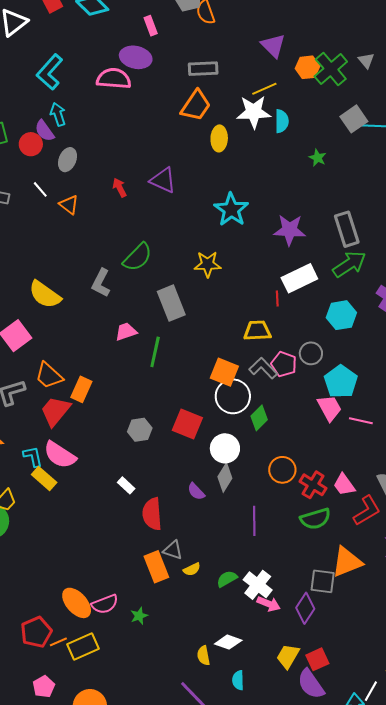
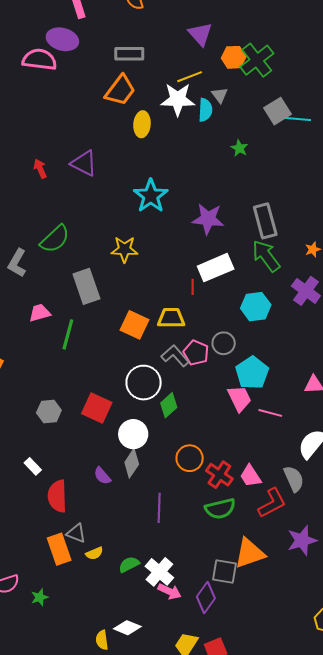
gray triangle: (366, 60) -> (220, 95), moved
green arrow: (349, 264) -> (266, 256), turned -96
orange square: (224, 372) -> (134, 325), moved

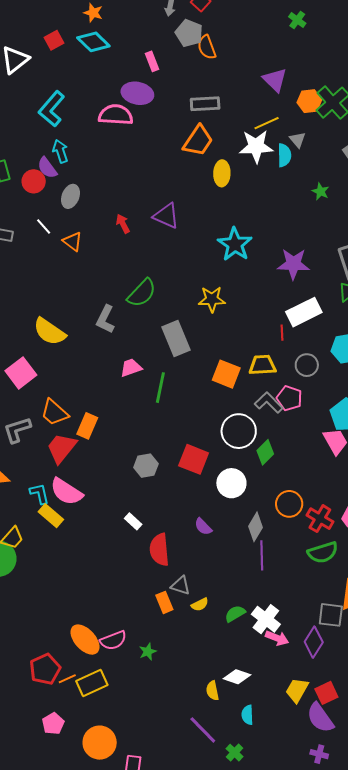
gray circle: (224, 343) -> (307, 365), moved
gray diamond: (132, 463) -> (255, 527), moved
orange rectangle: (59, 549) -> (164, 602), size x0.7

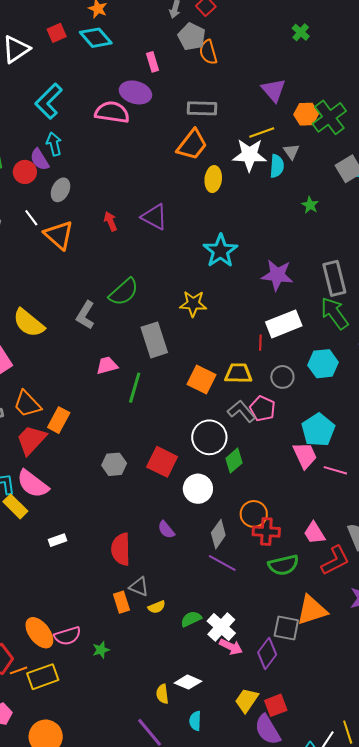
orange triangle: (73, 241) -> (59, 235), size x1.5
red cross: (320, 519) -> (266, 532), moved, turned -32
white rectangle: (133, 521) -> (57, 540), moved, turned -66
purple line: (262, 555) -> (222, 563), turned -64

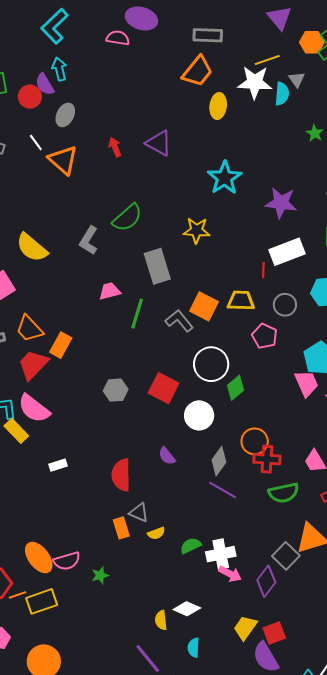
pink semicircle: (112, 112) -> (118, 38), size x0.7
gray L-shape: (242, 411) -> (179, 321), moved
white cross: (221, 627) -> (221, 554), turned 36
gray square: (286, 628) -> (286, 556), turned 32

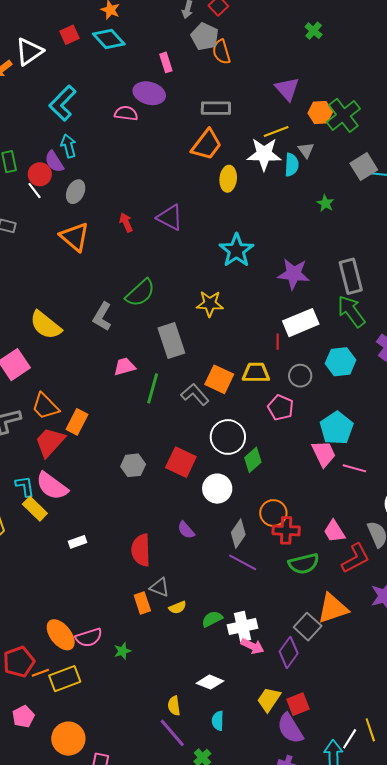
white line: (36, 143) -> (34, 191), moved
yellow semicircle: (161, 620) -> (174, 706), moved

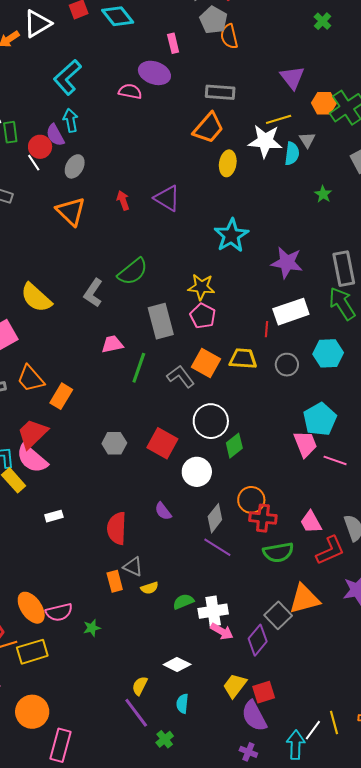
pink pentagon: (281, 408) -> (203, 316), moved
red trapezoid: (50, 442) -> (33, 434), moved
yellow semicircle: (174, 706) -> (140, 686), turned 30

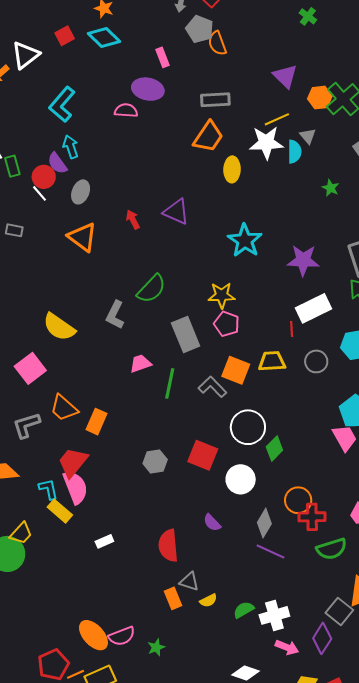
pink semicircle: (32, 459) -> (75, 487), turned -144
pink arrow: (222, 631) -> (287, 647), moved

